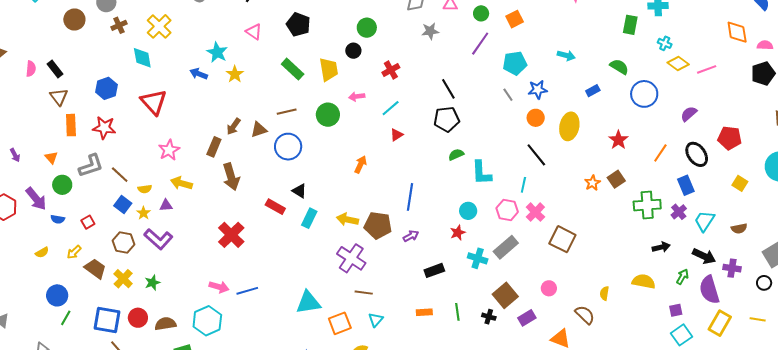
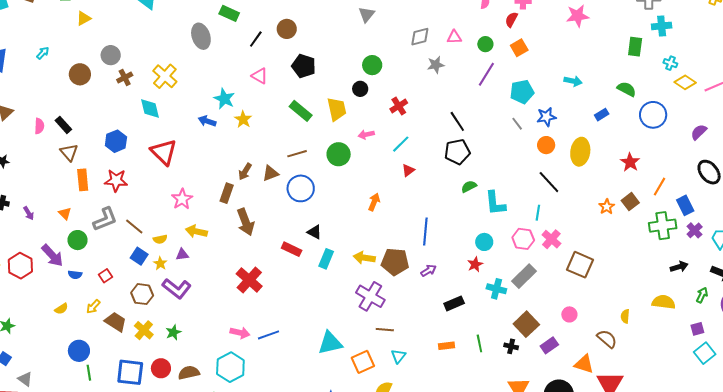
orange line: (660, 153) -> (660, 187), moved
blue rectangle: (686, 185) -> (685, 205), moved
green line: (66, 318) -> (89, 373), turned -35

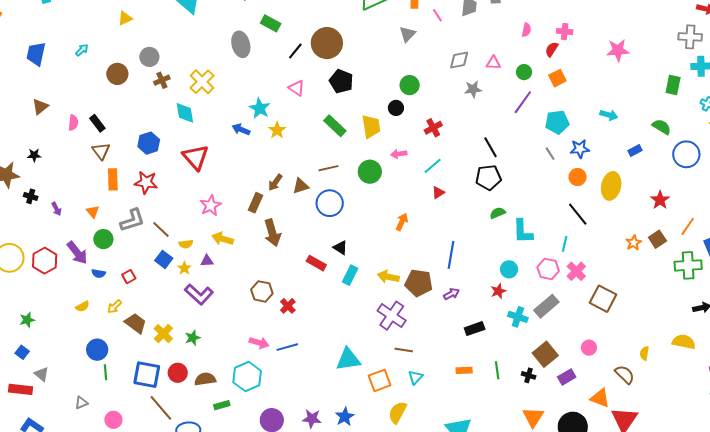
brown circle: (287, 29) -> (327, 43), size x1.6
red cross: (249, 280) -> (288, 306), moved, size x0.6
brown hexagon: (142, 294) -> (262, 291), moved

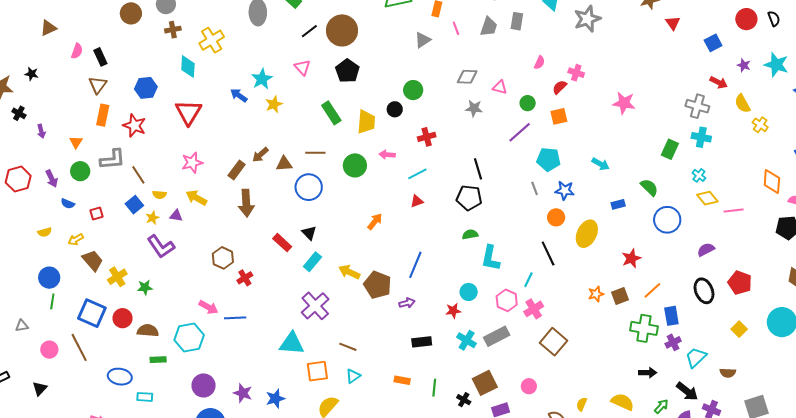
purple arrow: (77, 253) -> (52, 179), size x0.7
purple cross: (392, 316) -> (315, 306), moved
brown line: (161, 408) -> (79, 347), moved

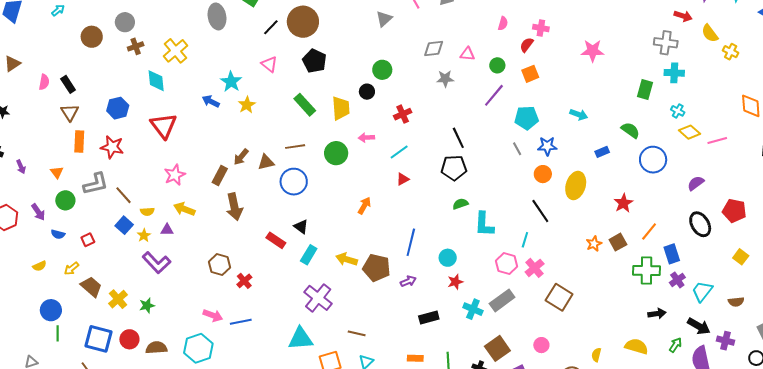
cyan circle: (469, 292) -> (448, 258), moved

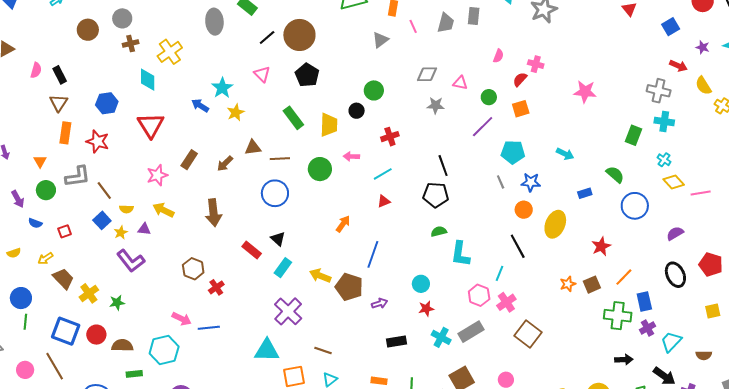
brown triangle: (266, 162) -> (253, 148), moved
brown rectangle: (220, 176) -> (189, 160), moved
blue line: (411, 242) -> (373, 254), moved
yellow square: (741, 257) -> (713, 311), turned 35

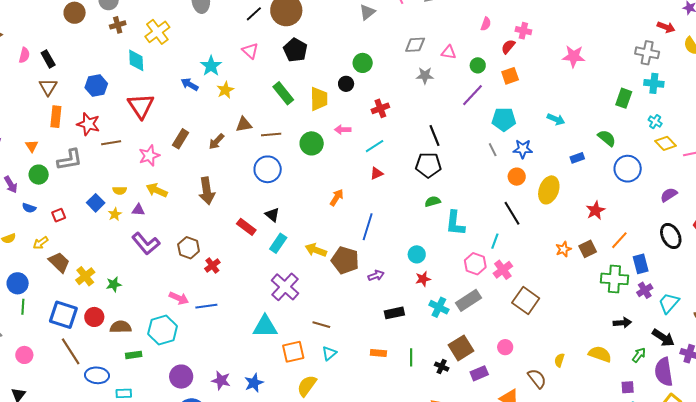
brown line: (104, 191) -> (111, 143), moved, turned -60
purple L-shape: (131, 261) -> (146, 244), moved
brown line: (55, 366) -> (71, 351), moved

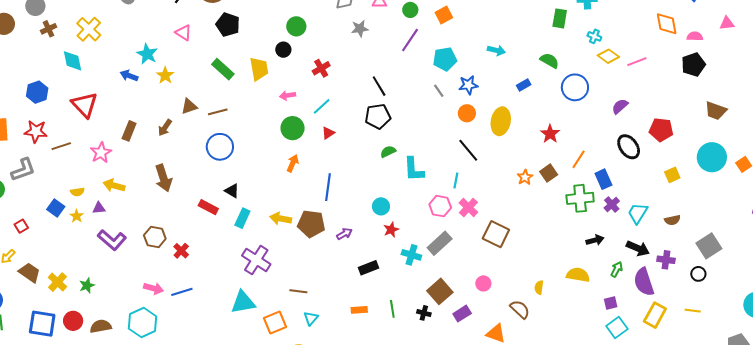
green circle: (312, 143) -> (293, 128), moved

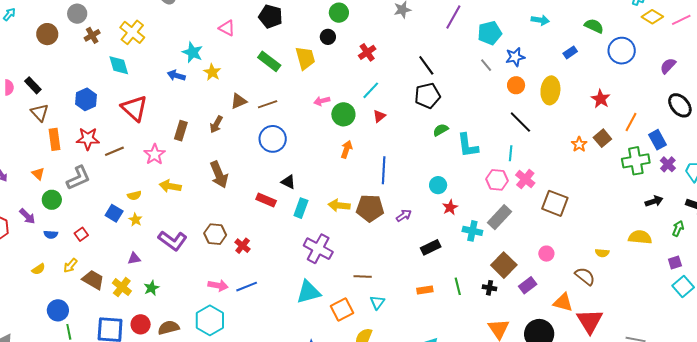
pink arrow: (288, 95) -> (322, 101), moved
purple triangle: (99, 208) -> (134, 258), moved
yellow semicircle: (539, 287) -> (602, 253), turned -88

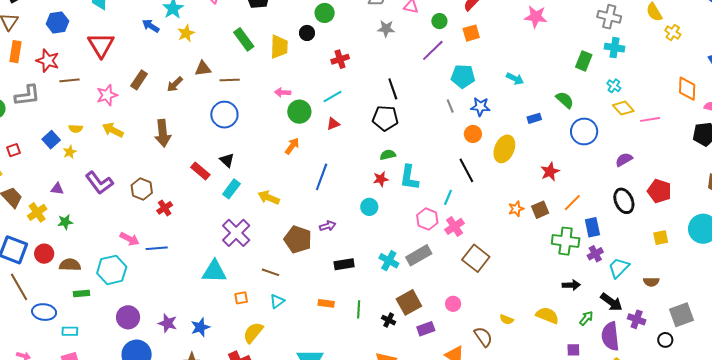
red star: (450, 207) -> (381, 179), moved
brown pentagon: (370, 208) -> (298, 239), moved
orange square: (342, 310) -> (241, 298), size x0.6

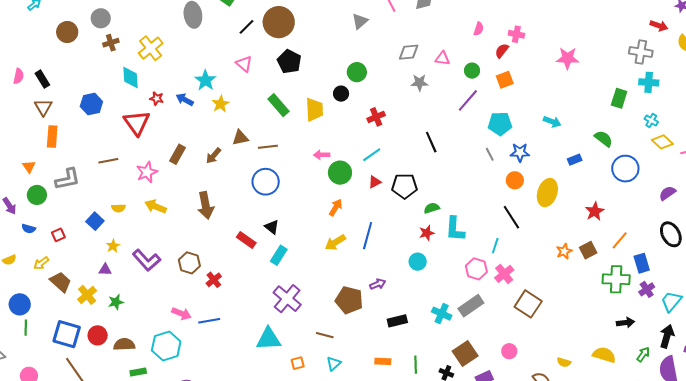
red star: (48, 61) -> (157, 98), moved, size x0.6
black pentagon: (385, 118) -> (405, 186), moved
yellow star: (70, 152) -> (113, 246), moved
yellow arrow: (269, 198) -> (335, 242), moved, turned -50
black arrow: (611, 302) -> (667, 336), turned -105

